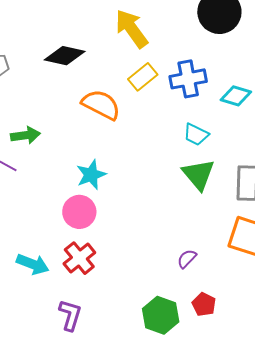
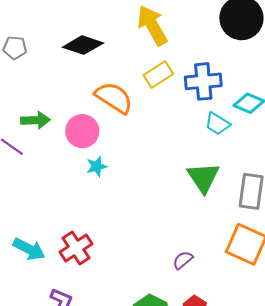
cyan trapezoid: (196, 134) -> (217, 124), moved
cyan star: (91, 175) -> (97, 166), size x0.7
pink circle: (79, 212) -> (82, 131), moved

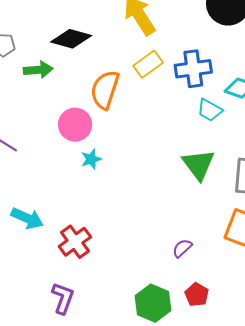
orange semicircle: (114, 98) -> (105, 90), turned -102
green arrow: (35, 120) -> (38, 70), moved
cyan arrow: (29, 249) -> (27, 218), moved

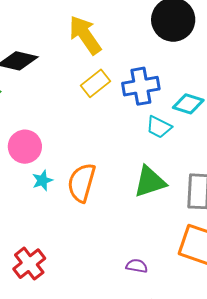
orange semicircle: (105, 90) -> (82, 183), moved
green triangle: (198, 165) -> (150, 182), turned 51
purple semicircle: (182, 248) -> (137, 266), turned 55

